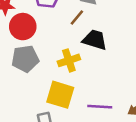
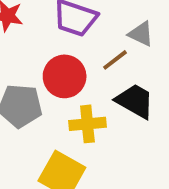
red circle: (23, 27) -> (65, 76), moved

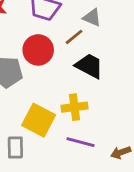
yellow cross: (87, 124) -> (74, 107), moved

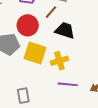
yellow square: (39, 120) -> (35, 53), moved

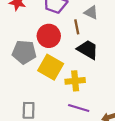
brown line: (51, 12) -> (77, 27), turned -64

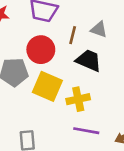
gray triangle: (91, 12) -> (99, 30), moved
brown line: (77, 27) -> (73, 35), turned 32

